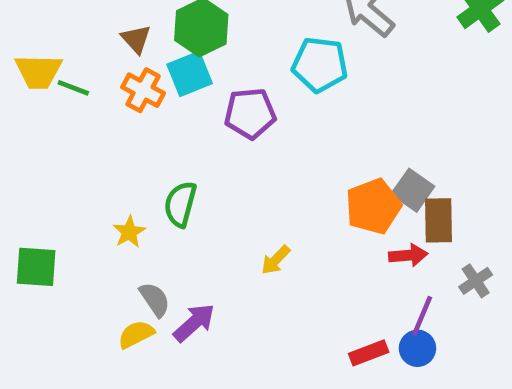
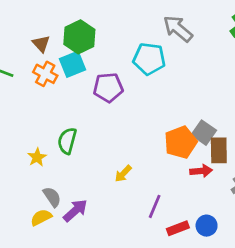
purple line: (422, 316) -> (155, 206), moved

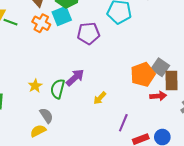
green semicircle: (67, 141) -> (58, 89), moved
purple arrow: (75, 211) -> (75, 78), moved

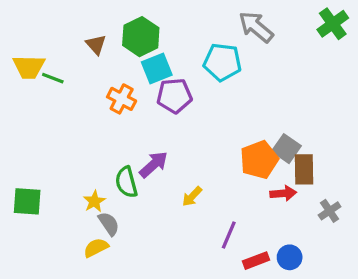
cyan square: (62, 16) -> (157, 69), moved
orange cross: (41, 23) -> (122, 99), moved
yellow star: (35, 86) -> (94, 201), moved
green semicircle: (58, 89) -> (126, 182), turned -30

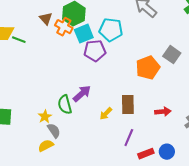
cyan pentagon: (222, 62) -> (111, 30), moved
orange cross: (122, 99) -> (64, 27), moved
gray square: (286, 149) -> (172, 55), moved
orange pentagon: (259, 160) -> (148, 68), moved
brown rectangle: (304, 169) -> (128, 105), moved

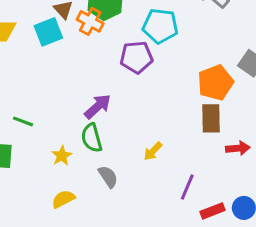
cyan square: (84, 34) -> (48, 32), moved
green line: (19, 40) -> (23, 121), moved
purple arrow: (82, 94) -> (98, 106), moved
brown rectangle: (128, 105) -> (211, 118), moved
gray semicircle: (54, 131) -> (108, 177), moved

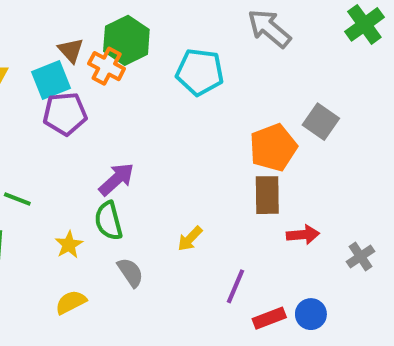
purple pentagon: (136, 57) -> (65, 114), moved

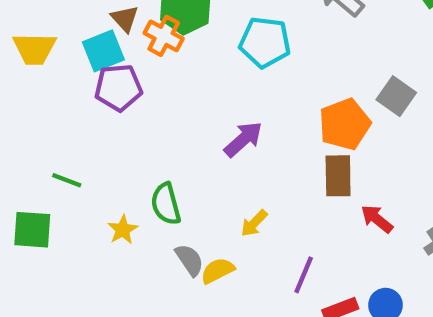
purple arrow: (116, 179) -> (243, 139), moved
red arrow: (303, 235) -> (377, 219), turned -136
yellow semicircle: (71, 302) -> (217, 271), moved

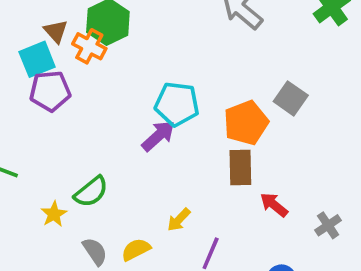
cyan pentagon: (265, 42) -> (177, 104), moved
green semicircle: (166, 204) -> (91, 192), turned -114
yellow arrow: (254, 223) -> (179, 220), moved
gray semicircle: (189, 260) -> (95, 251), moved

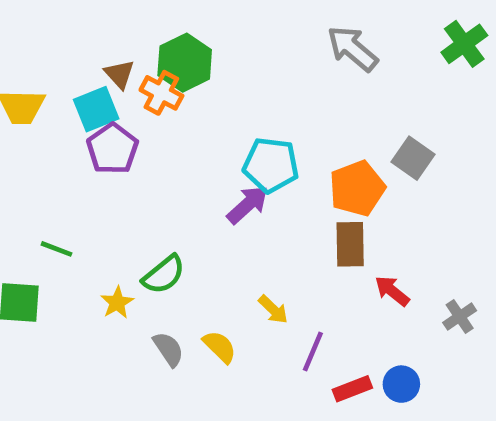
purple pentagon: (50, 91) -> (112, 149), turned -30
yellow arrow: (179, 220) -> (273, 310), turned -90
yellow semicircle: (136, 250) -> (220, 347), turned 72

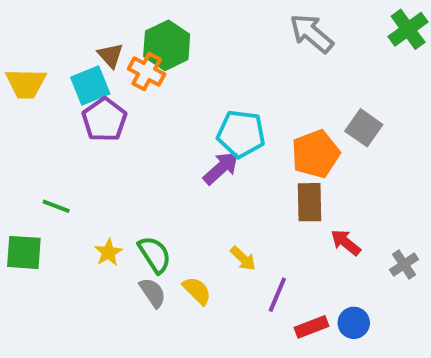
green semicircle: (164, 275) -> (155, 254), moved, turned -84

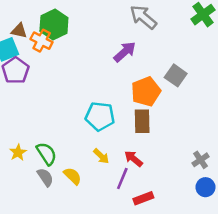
brown triangle: (110, 55) -> (19, 31), turned -35
cyan pentagon: (241, 134) -> (100, 116), moved
purple arrow: (221, 168) -> (125, 52), moved
red arrow: (346, 242) -> (133, 159), moved
blue circle: (354, 323) -> (205, 187), moved

